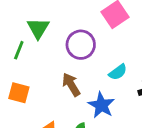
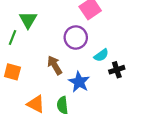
purple circle: (81, 45) -> (76, 37), moved
cyan semicircle: (118, 72) -> (101, 55), moved

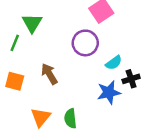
brown arrow: (55, 65) -> (49, 74), moved
blue star: (79, 82) -> (109, 92), moved, turned 30
orange triangle: (36, 104) -> (41, 117), turned 42

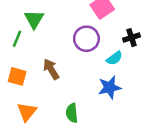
black cross: (131, 79) -> (132, 38), moved
orange triangle: (41, 117) -> (27, 112), moved

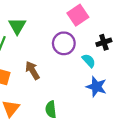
cyan semicircle: (114, 58) -> (89, 61), turned -96
blue star: (110, 87) -> (96, 87), moved, turned 30

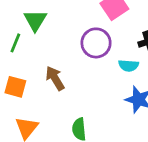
cyan semicircle: (89, 61) -> (129, 66), turned 136

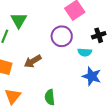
brown arrow: (55, 78) -> (33, 61), turned -90

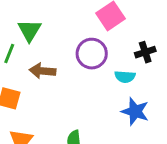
brown arrow: (33, 61) -> (43, 71), moved, turned 36

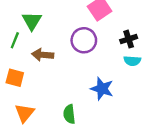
cyan semicircle: (125, 77) -> (132, 61), moved
blue star: (135, 111) -> (102, 89), moved

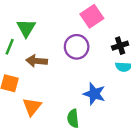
orange triangle: (24, 113) -> (32, 107), moved
green semicircle: (69, 114) -> (73, 118), moved

